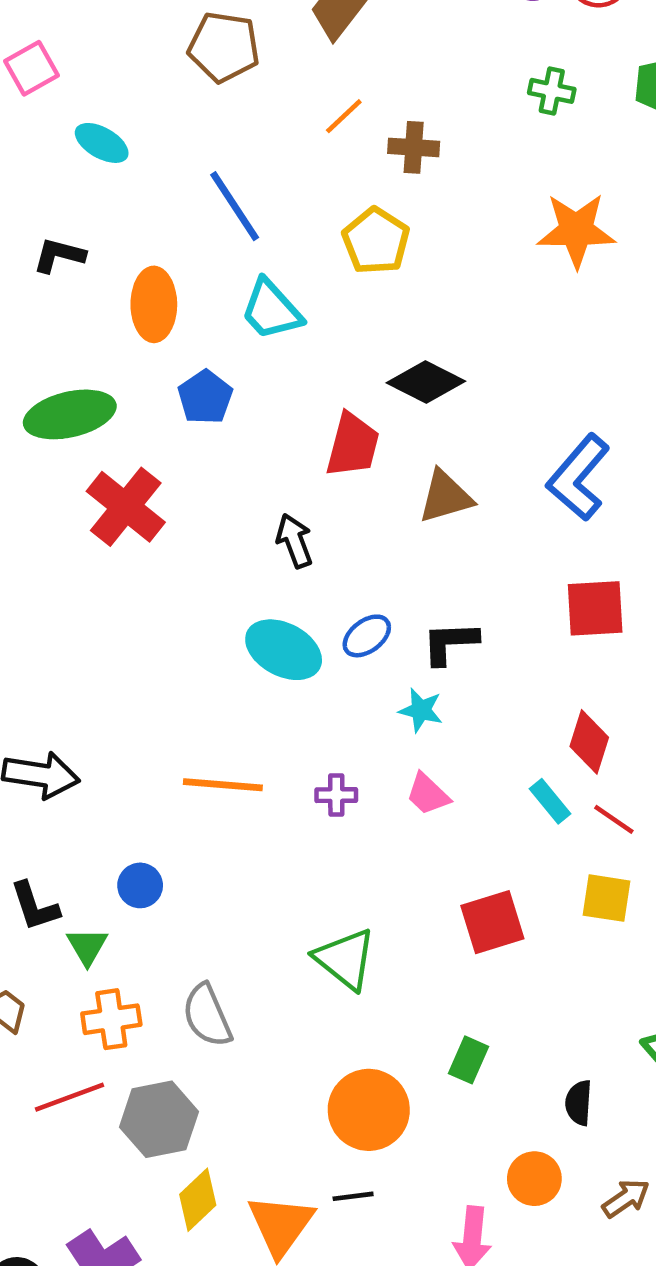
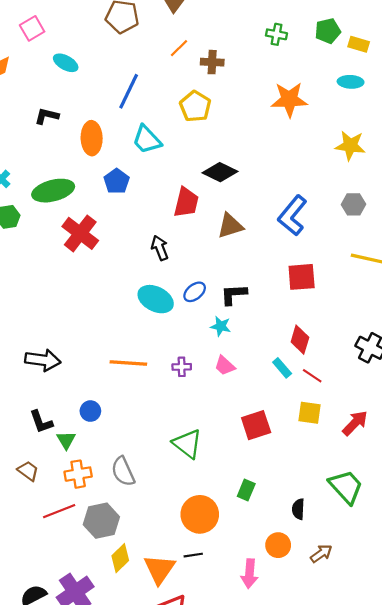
blue line: (235, 206) -> (129, 91), turned 60

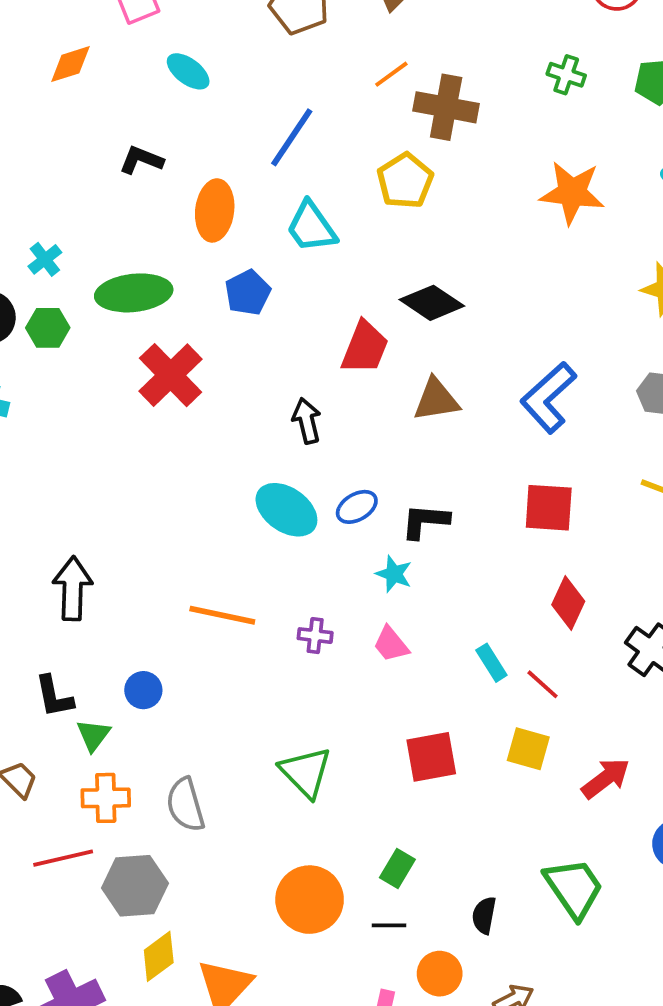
brown cross: (212, 62) -> (446, 107), size x1.5
red diamond: (300, 340) -> (568, 603), moved
black arrow: (43, 360) -> (73, 588), turned -104
black line: (193, 555) -> (389, 925), moved

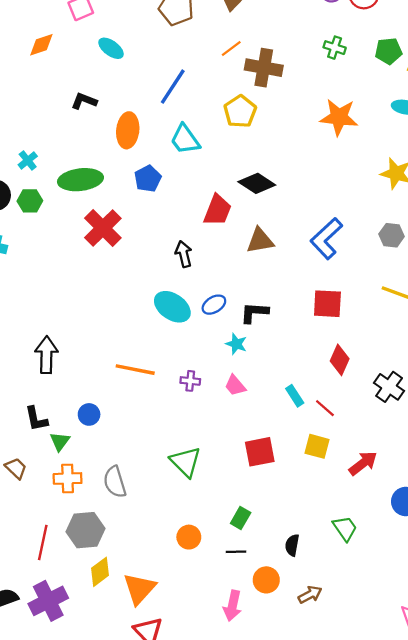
red line: (63, 858) -> (43, 542), moved, turned -64
green trapezoid: (574, 888) -> (345, 528), size x0.7
orange circle: (310, 900) -> (189, 537), size x0.6

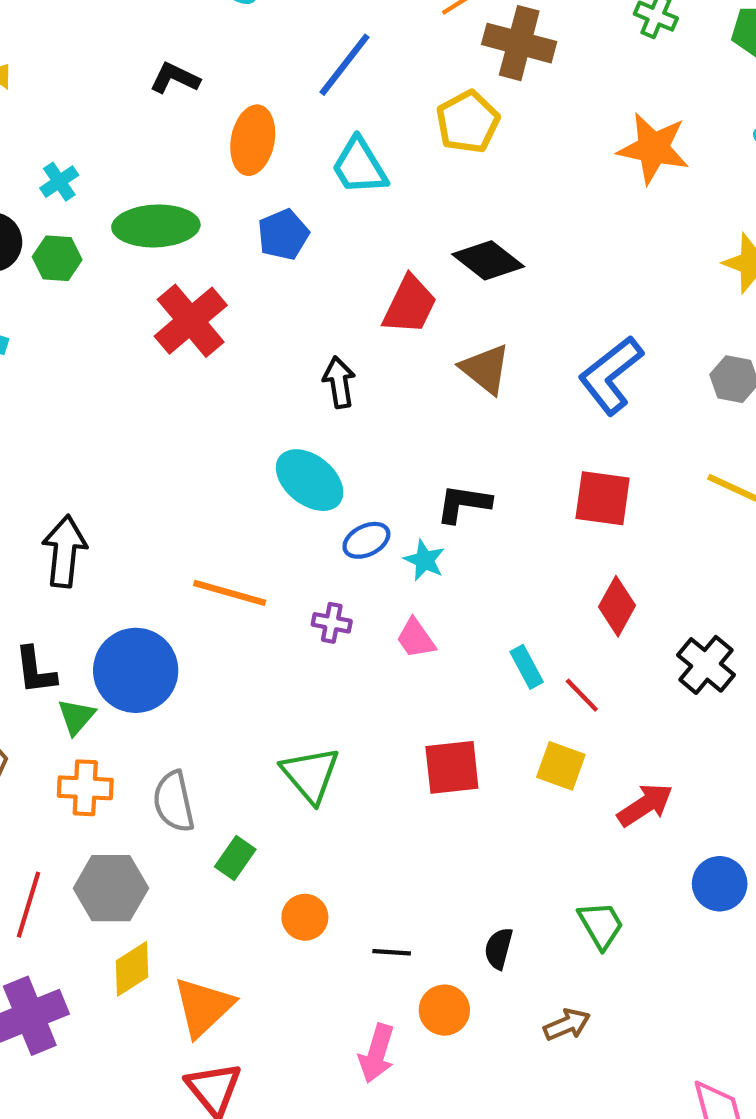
brown triangle: (260, 241) -> (485, 369), turned 44
blue ellipse: (214, 305) -> (366, 540), moved
blue circle: (89, 414) -> (136, 670), size x2.0
green rectangle: (241, 518) -> (235, 858), moved
brown arrow: (310, 595) -> (567, 1025), moved

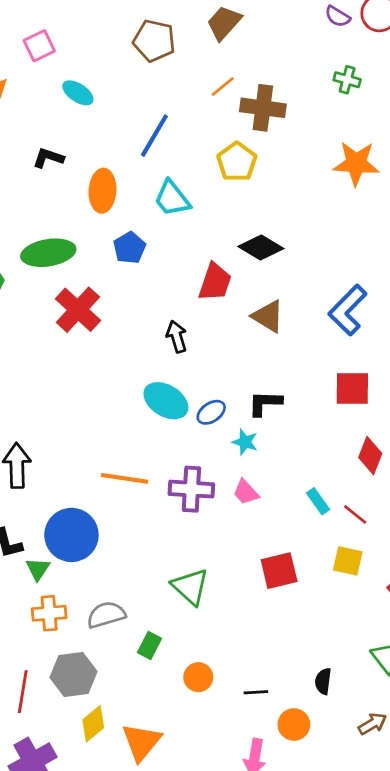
blue ellipse: (366, 540) -> (211, 412), moved
purple cross: (332, 623) -> (191, 489), size x1.8
gray semicircle: (174, 802) -> (106, 615), turned 93

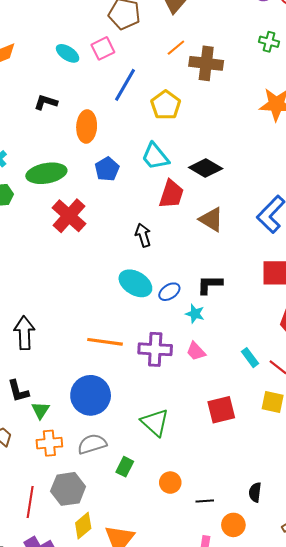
pink square: (39, 46) -> (103, 48), moved
yellow pentagon: (237, 162) -> (166, 105), moved
cyan trapezoid: (172, 199) -> (155, 156), moved
blue circle: (71, 535) -> (91, 395), moved
orange circle: (198, 677) -> (170, 483), moved

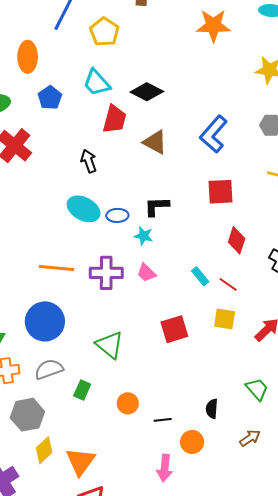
blue ellipse: (169, 292) -> (117, 215), turned 35

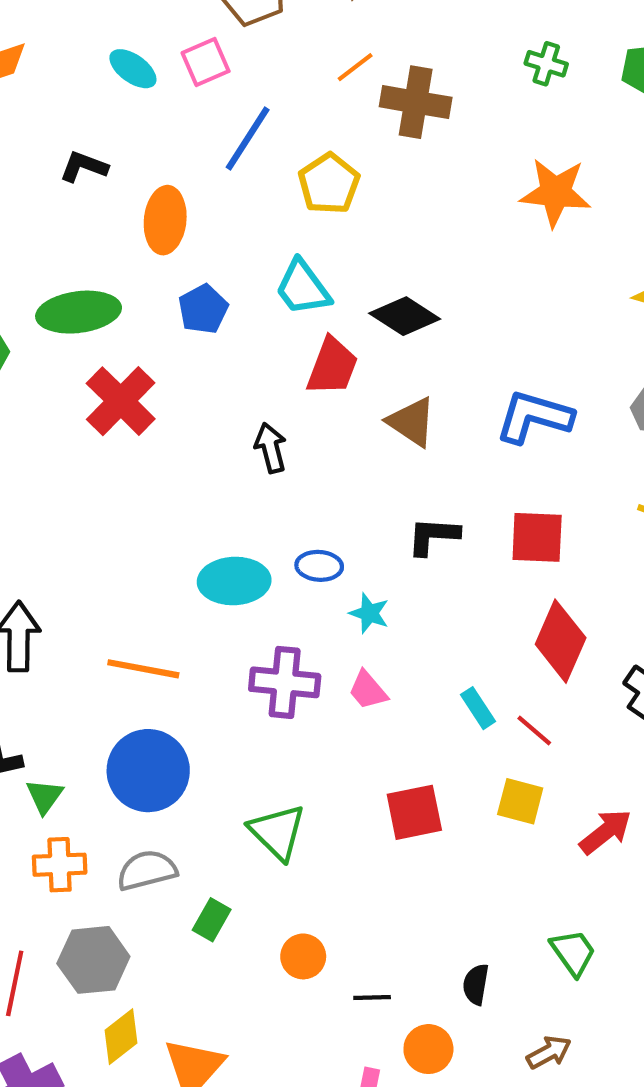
blue L-shape: (214, 134) -> (534, 417), turned 60
black L-shape: (157, 206) -> (433, 536), moved
cyan ellipse: (84, 209) -> (234, 581), moved, turned -36
red diamond: (237, 240) -> (561, 641), size x1.4
orange line: (56, 268) -> (143, 669), moved

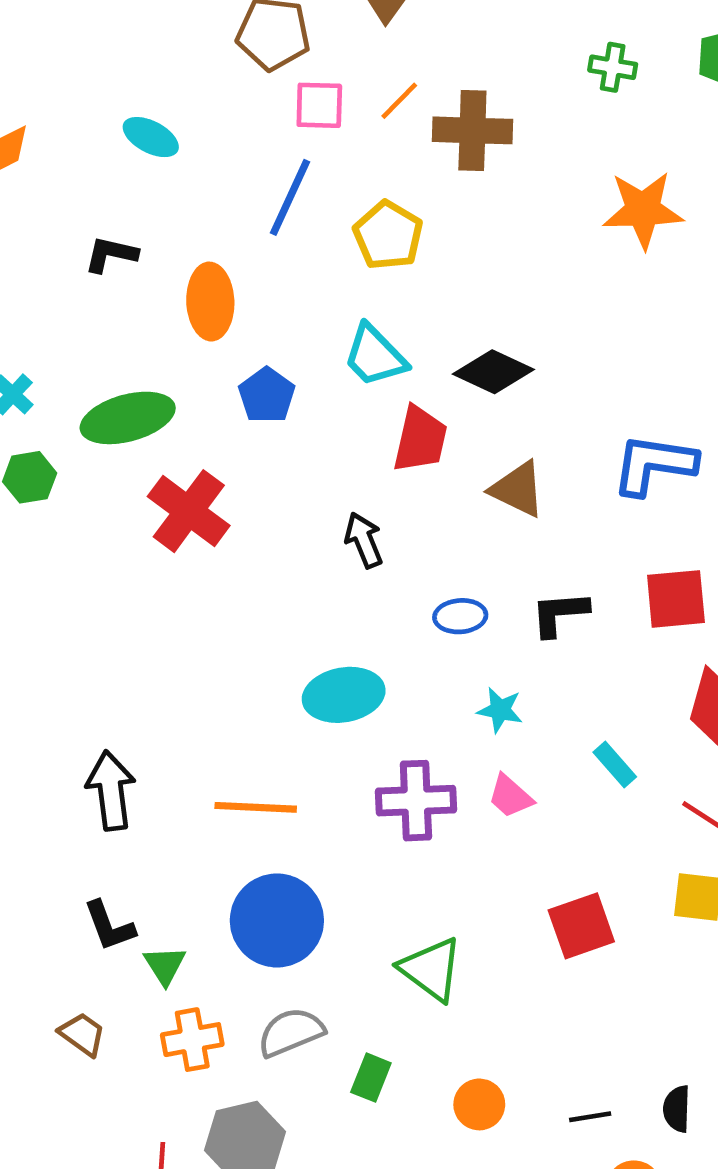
pink square: (206, 62) -> (319, 105), moved, turned 33
blue ellipse: (319, 566) -> (460, 616), moved
cyan rectangle: (478, 708) -> (615, 764), moved
black line: (372, 998) -> (590, 1117), moved

